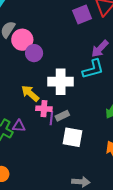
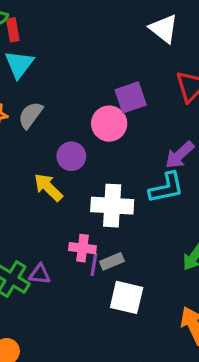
purple square: (82, 15) -> (131, 97), moved
pink circle: (22, 40) -> (109, 124), moved
yellow arrow: (30, 93) -> (48, 187), moved

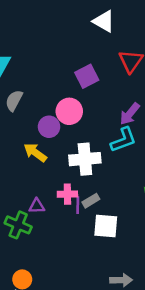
pink circle: (109, 124) -> (69, 111), moved
purple triangle: (40, 274) -> (37, 206), moved

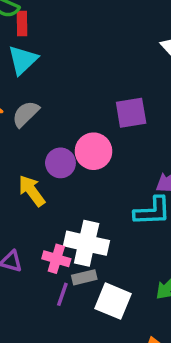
white cross: (85, 159) -> (87, 243), moved
purple line: (78, 205) -> (62, 294), moved
white square: (106, 226) -> (113, 301), moved

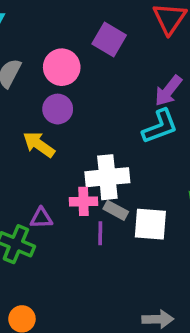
purple square: (131, 113) -> (109, 39), turned -32
pink circle: (93, 151) -> (62, 67), moved
gray rectangle: (84, 277) -> (116, 210), turned 60

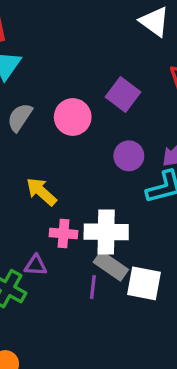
purple circle: (58, 109) -> (129, 156), moved
pink cross: (83, 201) -> (63, 234), moved
gray rectangle: (116, 210) -> (111, 266), size x1.4

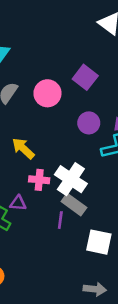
white cross: (106, 232) -> (71, 179), turned 32
white square: (144, 283) -> (99, 242), moved

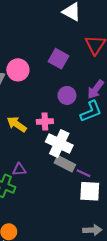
pink circle: (47, 93) -> (18, 70), moved
pink cross: (39, 180) -> (45, 122), moved
purple line: (60, 220) -> (84, 173), moved, turned -64

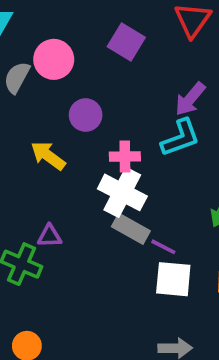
purple circle: (67, 95) -> (86, 115), moved
pink cross: (45, 122) -> (125, 156), moved

